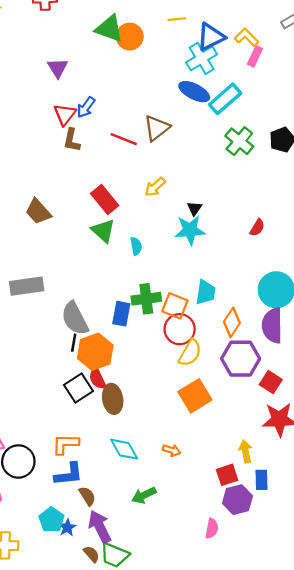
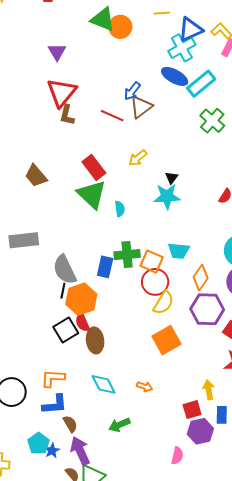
blue arrow: (86, 107) -> (132, 91), moved
red triangle: (65, 114) -> (62, 92), size x1.5
green triangle: (103, 231) -> (92, 194), size x1.4
cyan trapezoid: (206, 292) -> (179, 251), turned 85

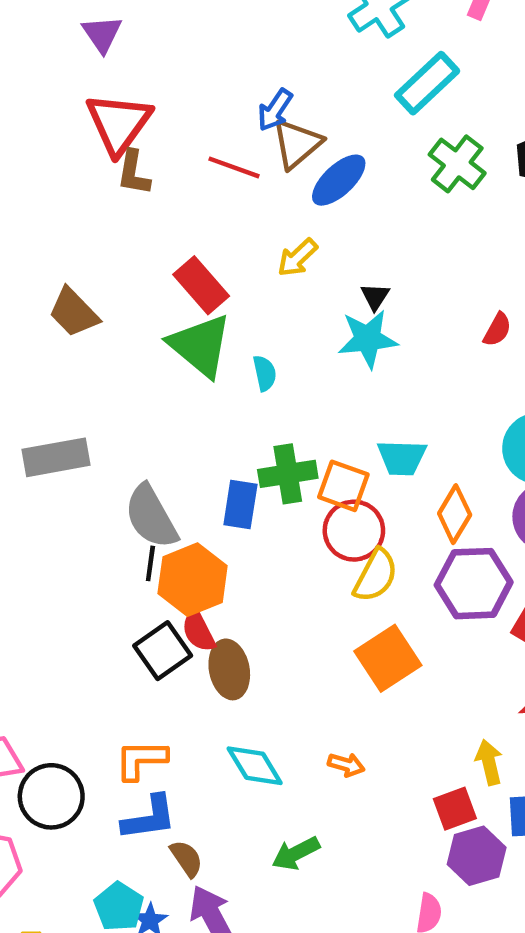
blue ellipse: (175, 76) -> (339, 180), moved, turned -68

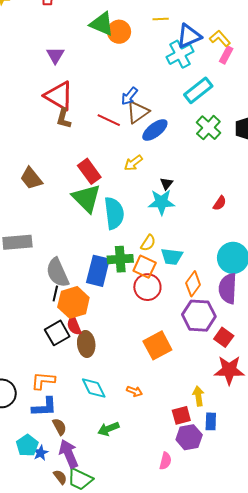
red triangle: (119, 123) -> (59, 96), turned -40
cyan semicircle: (265, 373) -> (114, 213), size x2.0
blue rectangle: (240, 504) -> (98, 271), size x1.4
yellow semicircle: (376, 576) -> (148, 243), moved, size x0.7

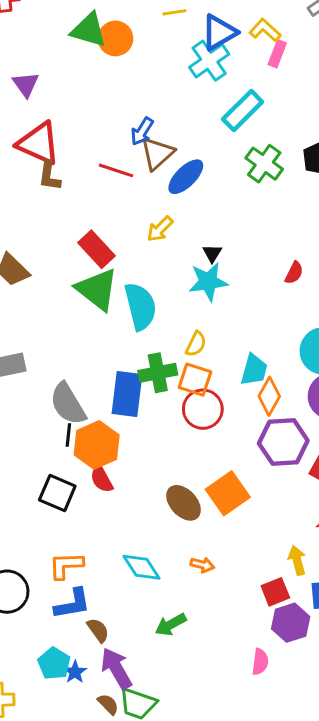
cyan trapezoid: (172, 256) -> (254, 370), moved, turned -75
black square: (57, 333) -> (57, 493), moved, turned -30
brown ellipse: (86, 344) -> (184, 503), moved, turned -30

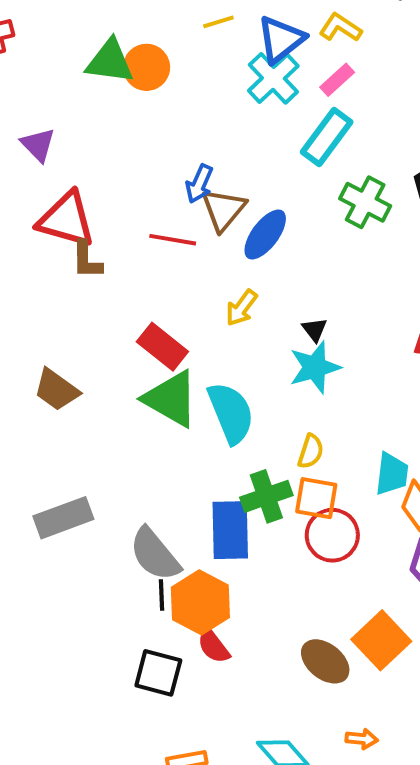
pink rectangle: (277, 54) -> (337, 80), moved, turned 35

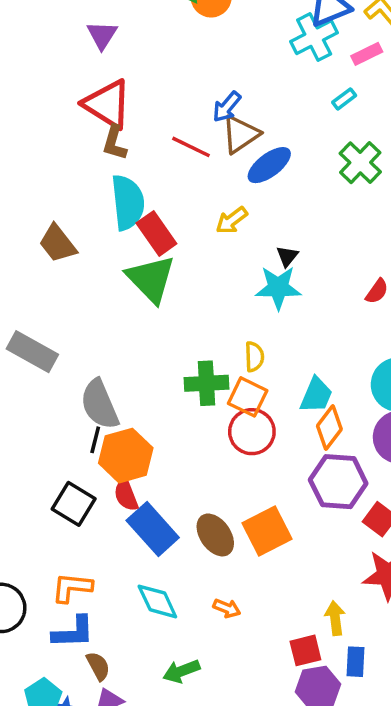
cyan rectangle: (327, 137) -> (344, 99), size x0.5
cyan semicircle: (231, 413) -> (128, 202), moved
yellow semicircle: (311, 451) -> (254, 357), turned -36
gray rectangle: (63, 518) -> (32, 352), turned 33
blue rectangle: (230, 530) -> (153, 529), moved, turned -57

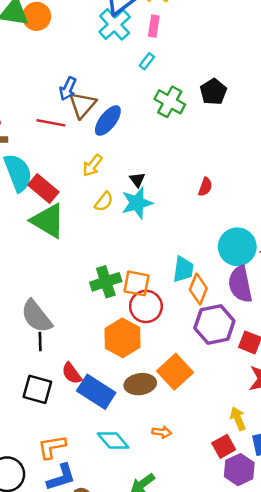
pink rectangle: (367, 54) -> (154, 26), turned -40
yellow semicircle: (254, 357) -> (104, 202), moved, turned 55
orange hexagon: (126, 456) -> (123, 338), moved
brown ellipse: (215, 535) -> (140, 384), turned -48

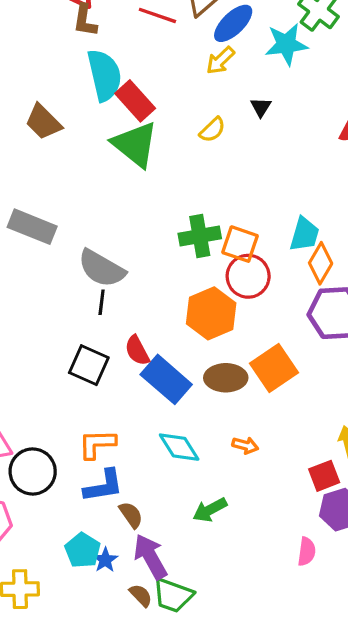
yellow arrow: (92, 165) -> (220, 60), moved
cyan star: (137, 203) -> (286, 44), moved
gray semicircle: (36, 316) -> (102, 268), turned -30

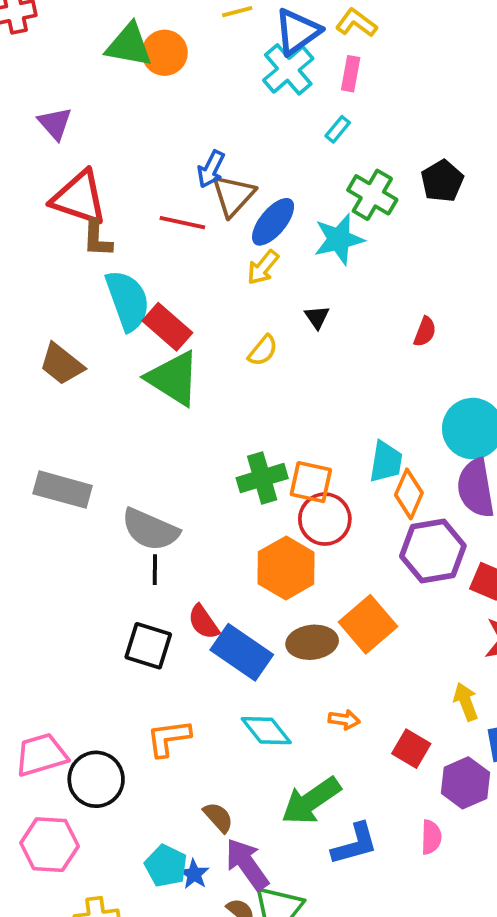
red square: (324, 476) -> (411, 749), moved, turned -32
blue L-shape: (104, 486) -> (355, 844), moved
green arrow: (210, 510) -> (311, 801), size x1.5

